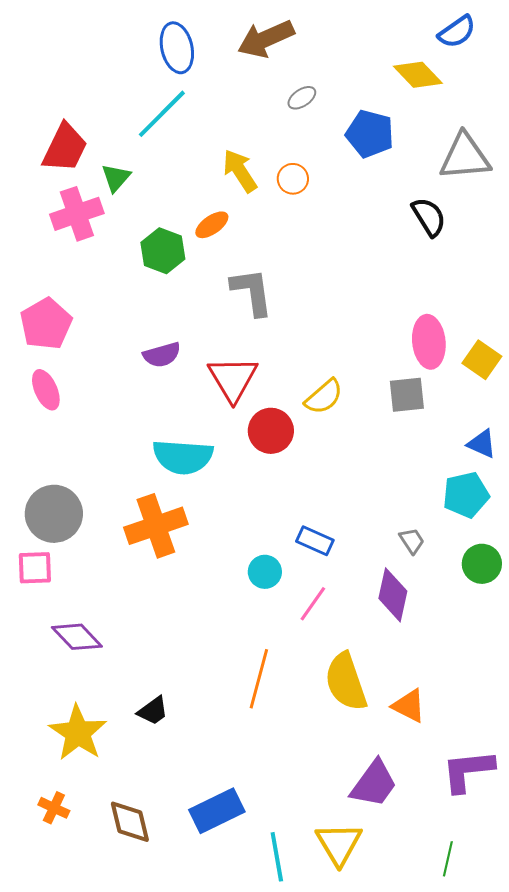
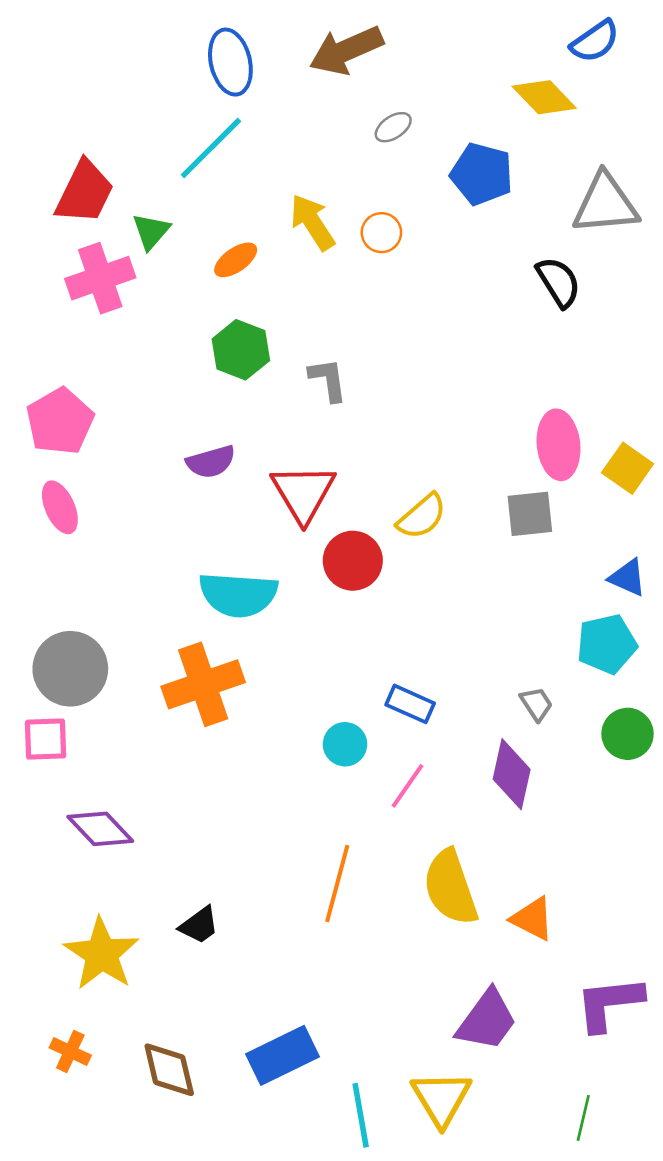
orange ellipse: (212, 225) -> (236, 260), moved
green hexagon: (163, 251) -> (241, 350), moved
gray L-shape: (252, 292) -> (328, 380), size x0.7

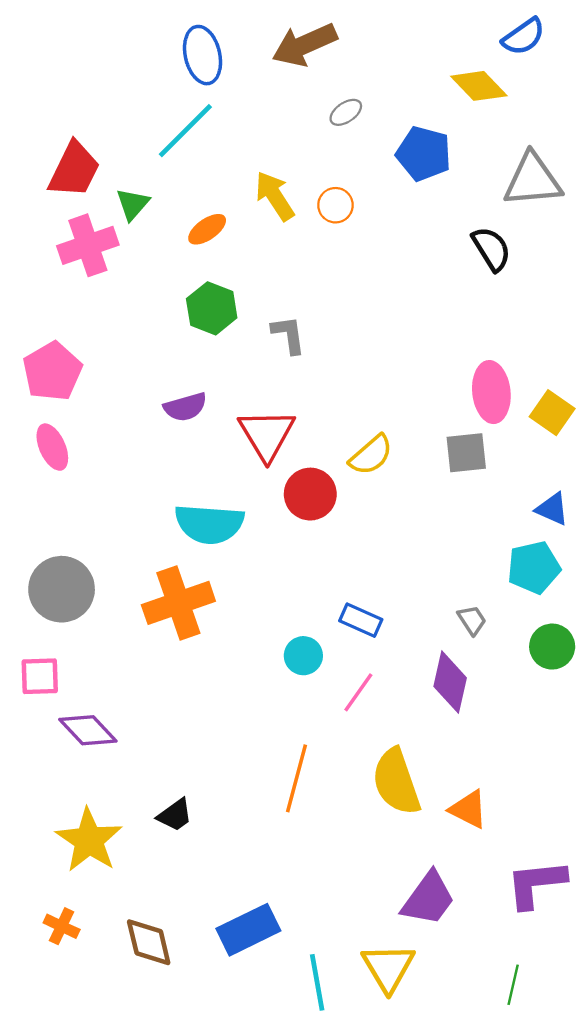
pink square: (46, 739) -> (40, 676), moved

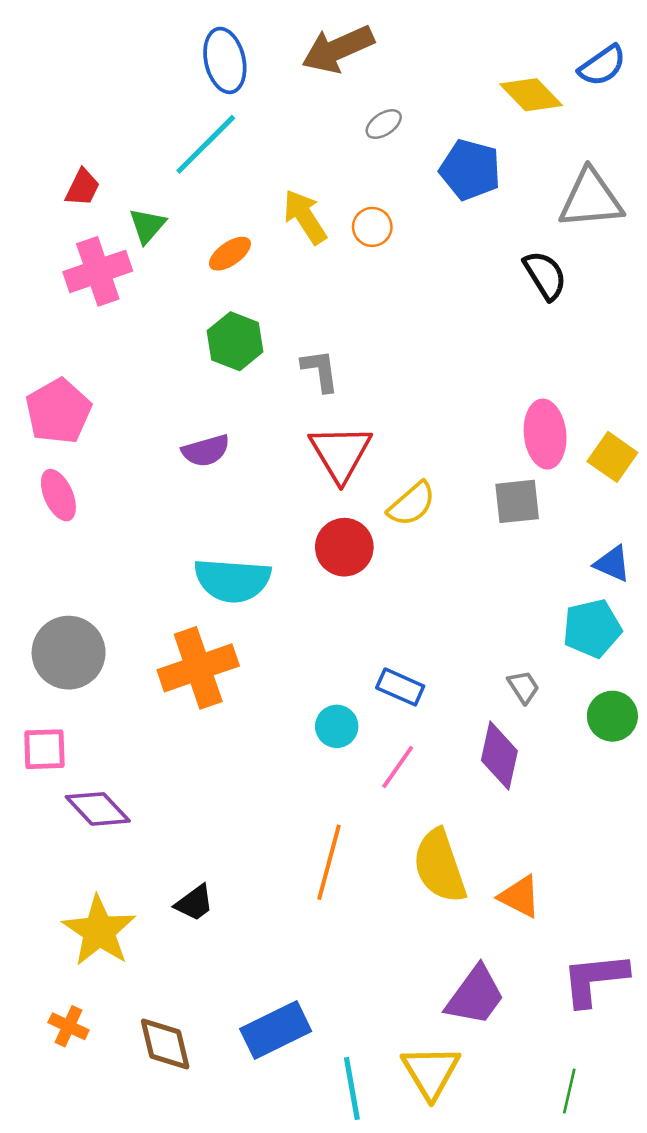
blue semicircle: (523, 37) -> (602, 66), moved
red trapezoid: (74, 170) -> (83, 188), size x0.6
red triangle: (267, 434) -> (340, 453), moved

